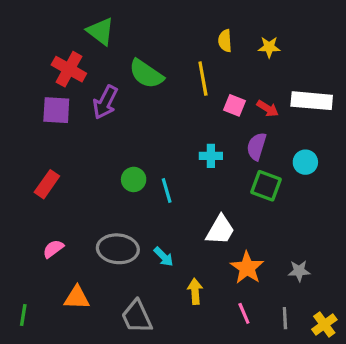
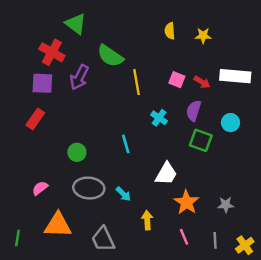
yellow line: (203, 79) -> (136, 82), moved
cyan cross: (211, 156) -> (159, 118), turned 35
green circle: (134, 179) -> (77, 152), moved
red rectangle: (47, 184) -> (35, 119), moved
orange triangle: (77, 298) -> (58, 225), size x1.4

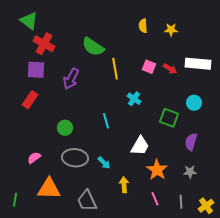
green triangle: (76, 24) -> (29, 21), moved
purple arrow: (79, 77) -> (71, 79), moved
purple semicircle: (194, 111) -> (191, 142), moved

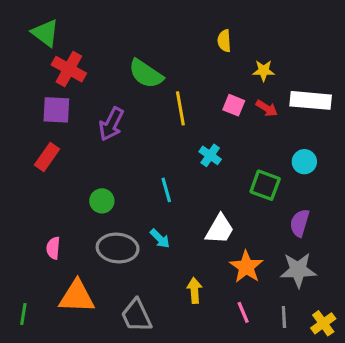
yellow star: (171, 30) -> (264, 71), moved
pink semicircle: (34, 158) -> (53, 248), turned -48
cyan arrow: (104, 163) -> (160, 239), moved
gray star: (190, 172) -> (298, 270), size x1.6

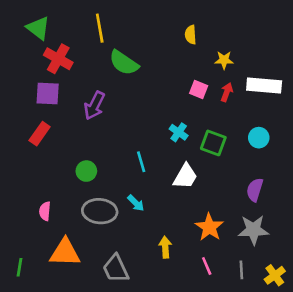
yellow line: (180, 108) -> (100, 28), moved
red arrow: (267, 108) -> (227, 92), turned -102
green square: (265, 185) -> (213, 143), moved
white trapezoid: (220, 229) -> (185, 176), moved

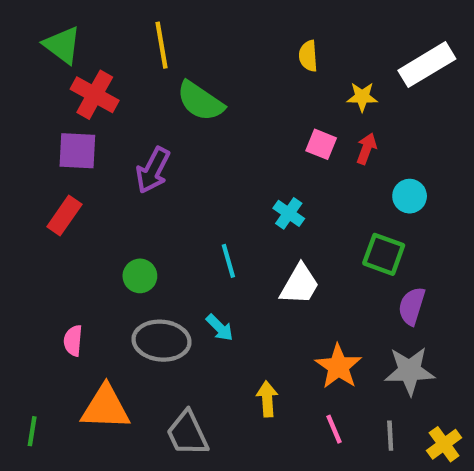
white rectangle: (264, 86) -> (427, 65), moved, turned -36
cyan circle: (259, 138) -> (410, 196), moved
green square: (213, 143) -> (384, 254), moved

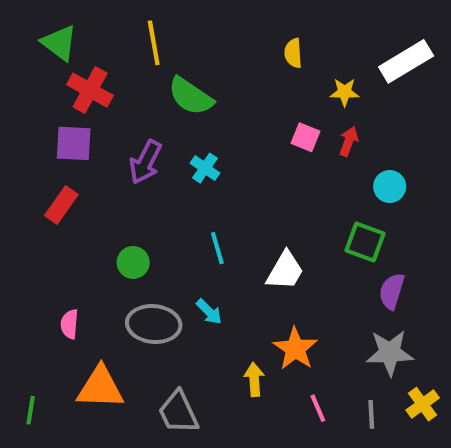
cyan cross: (289, 213) -> (205, 168), moved
orange star: (338, 367) -> (295, 349), moved
yellow cross: (444, 444) -> (423, 404), moved

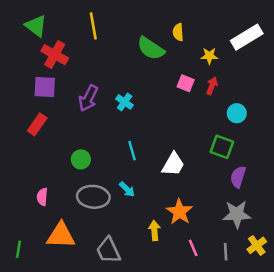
green semicircle: (191, 96) -> (151, 48), moved

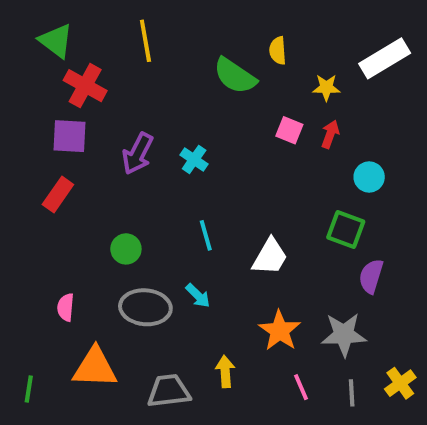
gray star: (237, 214) -> (344, 335), moved
yellow arrow: (154, 230) -> (225, 371), moved
gray trapezoid: (108, 250) -> (169, 391), turned 108

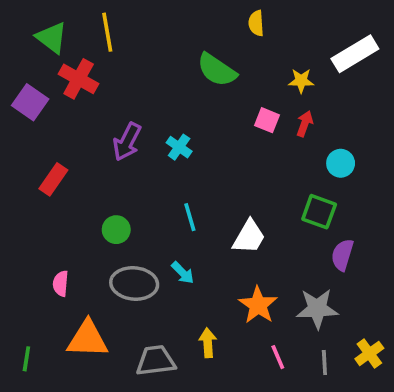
yellow line: (145, 41) -> (107, 32), moved
yellow semicircle: (278, 51) -> (256, 23), moved
purple square: (70, 136) -> (30, 102), moved, turned 32

